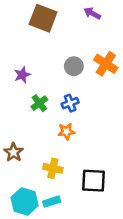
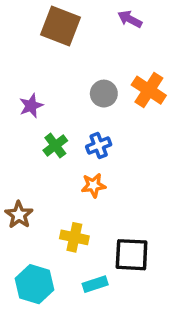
cyan rectangle: (52, 202) -> (95, 284), moved

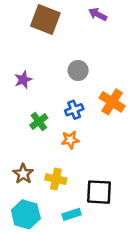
orange cross: (149, 90) -> (112, 102), moved
green cross: (55, 146) -> (39, 121), moved
brown star: (19, 215) -> (23, 174), moved

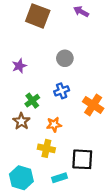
orange cross: (112, 102) -> (93, 105), moved
orange star: (70, 140) -> (54, 125), moved
brown star: (23, 174) -> (21, 121), moved

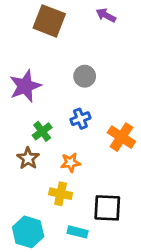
purple star: (19, 66) -> (25, 86), size x1.6
cyan rectangle: (59, 178) -> (78, 232), turned 32

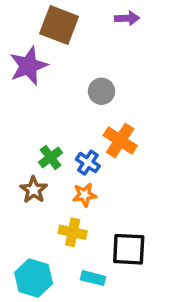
purple arrow: (106, 15) -> (127, 18), turned 150
purple star: (25, 86) -> (28, 66), moved
blue cross: (80, 119) -> (88, 163), moved, turned -36
orange cross: (121, 137) -> (120, 141), moved

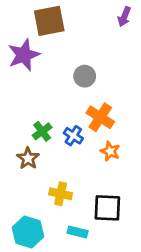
purple arrow: (127, 18) -> (124, 17), moved, turned 114
brown square: (59, 25) -> (49, 21), turned -32
orange star: (84, 195) -> (110, 151), moved, turned 30

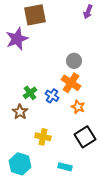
gray circle: (85, 76) -> (74, 61), moved
black square: (107, 208) -> (85, 137), moved, turned -35
cyan rectangle: (78, 232) -> (65, 167), moved

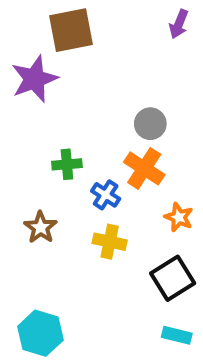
green cross: (30, 93) -> (67, 164), moved, turned 32
orange star: (78, 107) -> (179, 217), moved
yellow cross: (43, 137) -> (110, 242), moved
cyan rectangle: (65, 167) -> (177, 335), moved

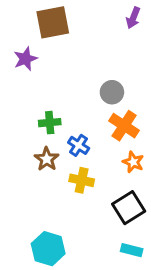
purple star: (34, 79) -> (25, 59), size x0.7
orange cross: (144, 168) -> (124, 126), moved
brown star: (40, 227) -> (47, 159), moved
cyan hexagon: (40, 333) -> (48, 249), moved

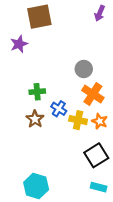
yellow cross: (82, 180) -> (78, 120), moved

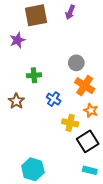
purple arrow: (100, 13) -> (70, 12), moved
green cross: (37, 92) -> (34, 75), moved
brown star: (35, 119) -> (16, 101), moved
yellow cross: (78, 120) -> (70, 123), moved

